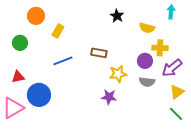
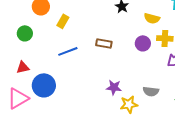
purple circle: (145, 61) -> (143, 43), moved
yellow star: (118, 74) -> (129, 104), moved
gray semicircle: (147, 82) -> (151, 91), moved

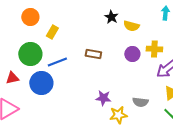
yellow semicircle: (152, 18) -> (131, 26), moved
green circle: (25, 33) -> (30, 54), moved, size x1.5
blue circle: (44, 85) -> (41, 83), moved

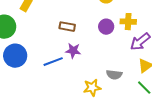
blue line: (57, 62) -> (53, 62), moved
purple star: (103, 98) -> (73, 51), moved

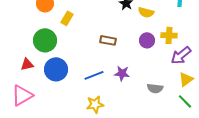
purple star: (73, 51) -> (122, 73), moved
yellow star: (92, 88) -> (95, 104), moved

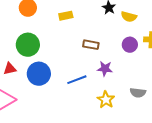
yellow rectangle: (67, 18) -> (66, 16), moved, turned 48
purple star: (122, 73) -> (105, 69), moved
yellow star: (95, 104) -> (106, 100), moved, turned -30

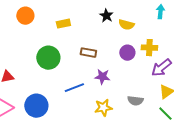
green circle: (28, 45) -> (48, 58), moved
blue circle: (39, 74) -> (36, 106), moved
yellow star: (106, 100) -> (103, 108), turned 30

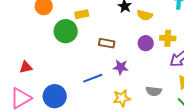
green circle: (48, 58) -> (66, 31), moved

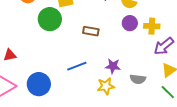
purple circle: (146, 43) -> (130, 23), moved
purple star: (121, 67) -> (113, 66), moved

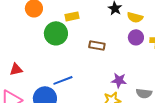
blue line: (77, 66) -> (63, 80), moved

